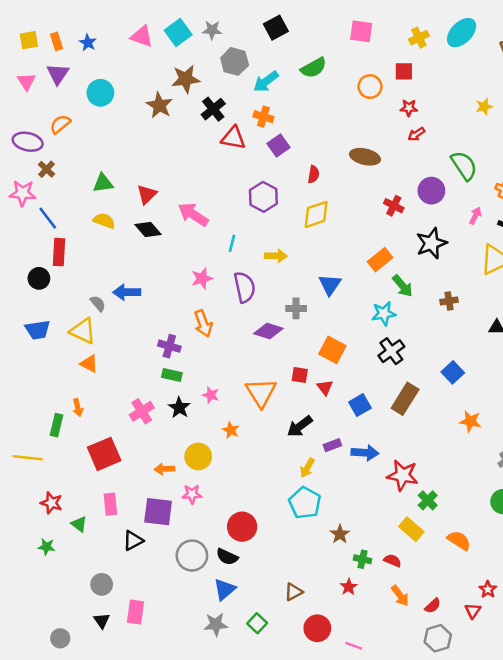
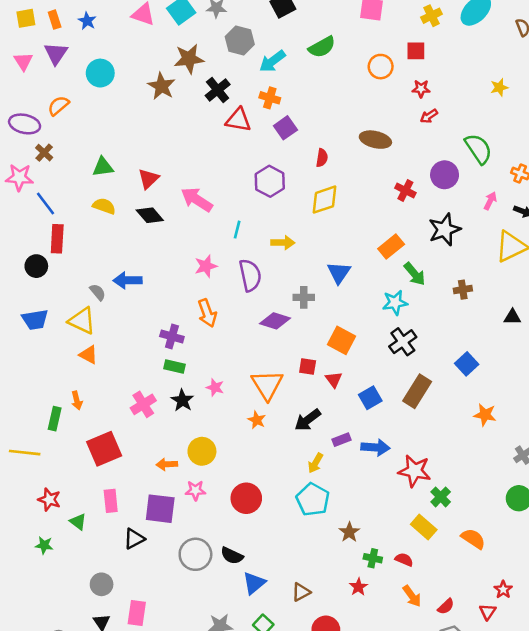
orange star: (231, 430) -> (257, 420), moved
red circle: (242, 527) -> (246, 498), moved
blue triangle: (225, 589) -> (254, 583), moved

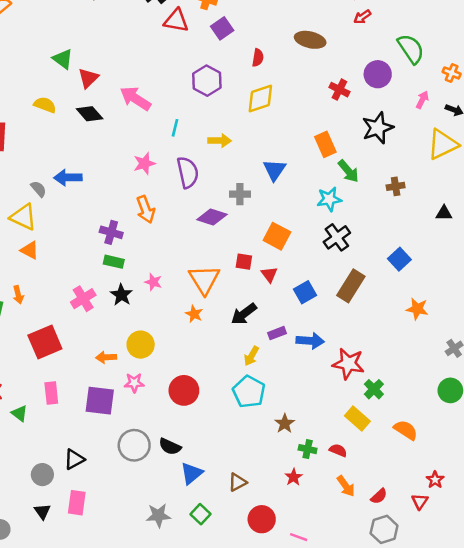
green triangle: (103, 167) -> (63, 59), moved, turned 45
orange rectangle: (391, 247) -> (325, 144), turned -75
black triangle: (134, 539) -> (74, 459), moved

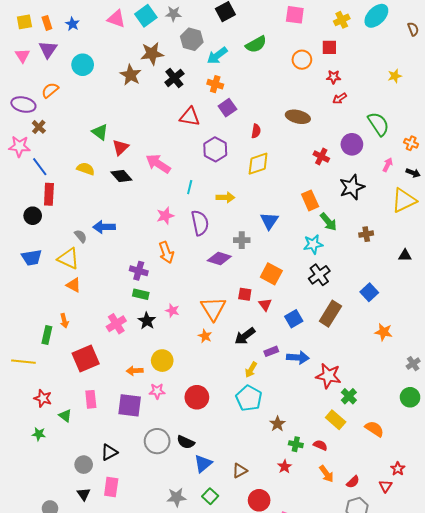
red triangle: (176, 21) -> (190, 117), moved

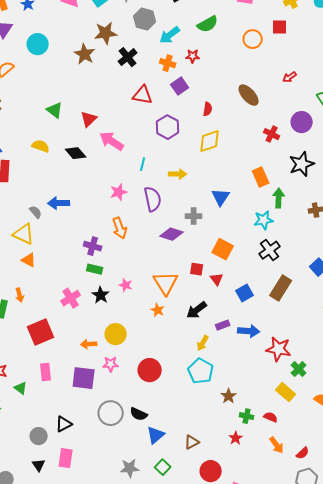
red star: (334, 77) -> (193, 56), moved
brown ellipse: (298, 117) -> (249, 95), turned 35
red triangle: (120, 147) -> (89, 119), moved
green arrow: (328, 222) -> (279, 198), turned -138

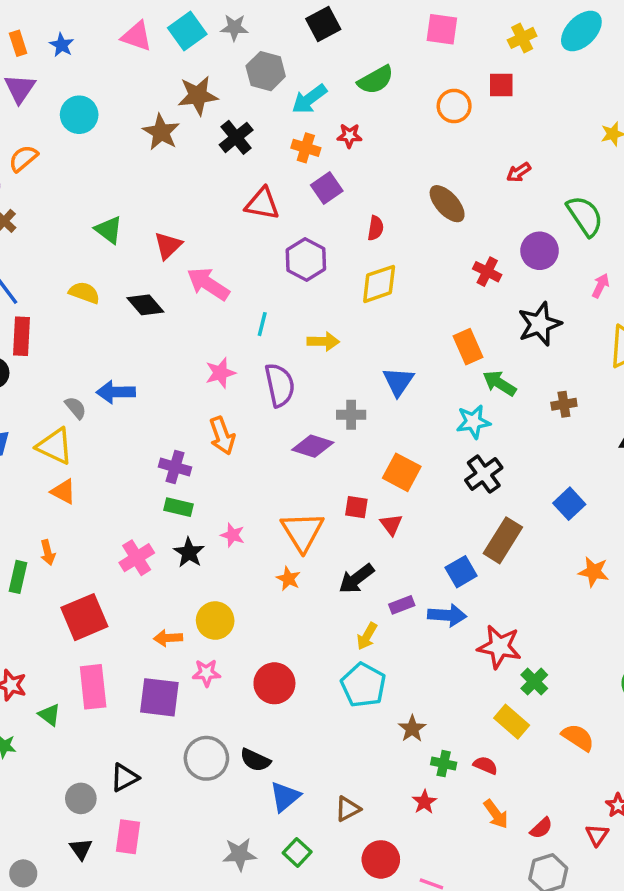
green arrow: (279, 198) -> (499, 383), turned -60
blue square: (245, 293) -> (461, 572), moved
pink rectangle: (46, 372) -> (93, 687), size x1.4

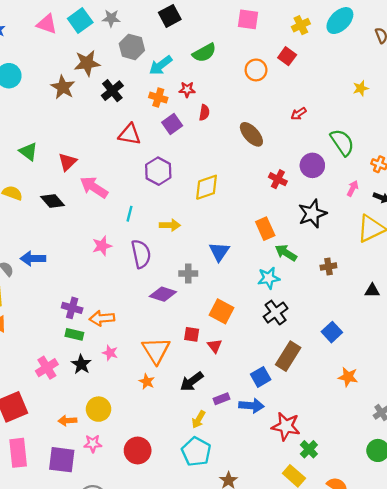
red square: (501, 85) -> (287, 56), turned 36
red semicircle: (376, 228) -> (204, 113), moved
orange arrow: (222, 436) -> (102, 318), moved, turned 105

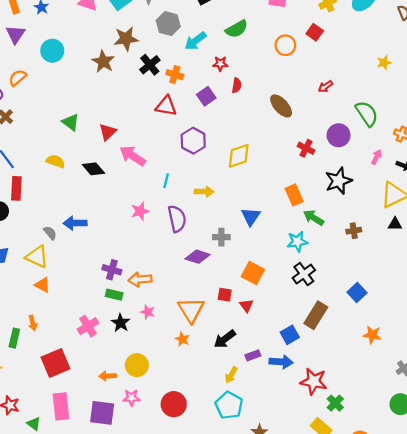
orange cross: (158, 98) -> (175, 75), moved
black triangle: (372, 291) -> (395, 224), moved

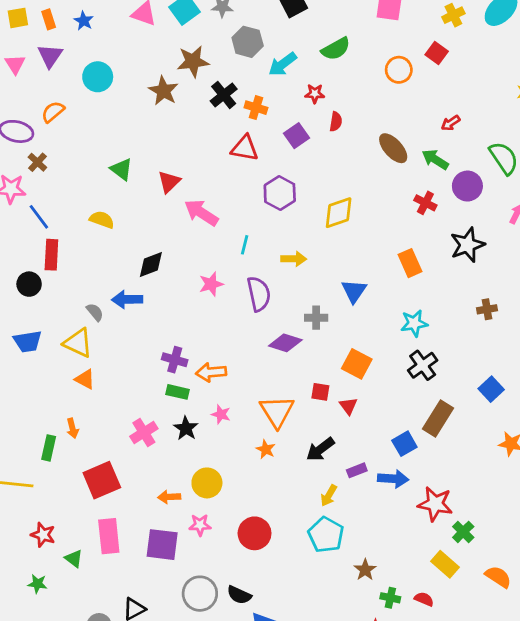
black diamond: (93, 169) -> (151, 264), moved, turned -70
green arrow: (314, 218) -> (435, 159), moved

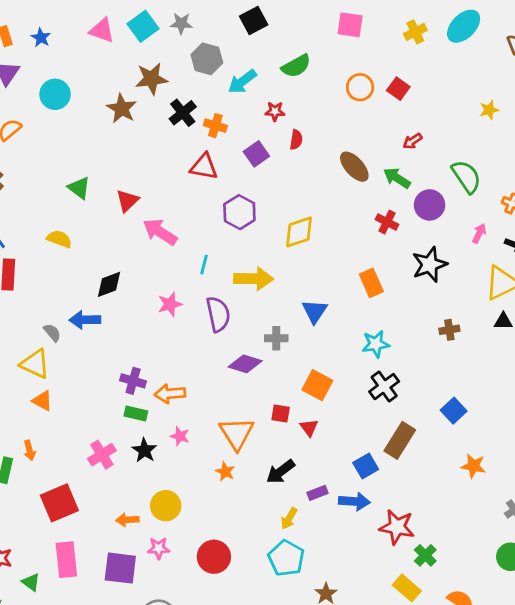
red square: (437, 53) -> (398, 89), moved
yellow arrow: (294, 259) -> (254, 279), size x1.5

